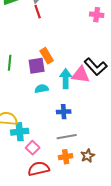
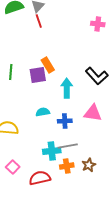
pink triangle: (81, 75) -> (93, 113), moved
cyan semicircle: (42, 89) -> (43, 112), moved
cyan cross: (20, 132) -> (52, 151), moved
pink square: (33, 148) -> (13, 167), moved

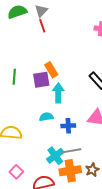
cyan arrow: (67, 88) -> (58, 93), moved
cyan cross: (52, 151) -> (55, 156), turned -30
orange cross: (67, 166) -> (70, 171), size x1.5

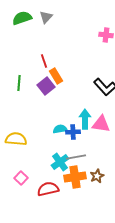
red line: (42, 26) -> (44, 61), moved
purple square: (41, 80) -> (46, 86), turned -30
cyan arrow: (58, 93) -> (85, 119), moved
cyan semicircle: (46, 117) -> (60, 129), moved

